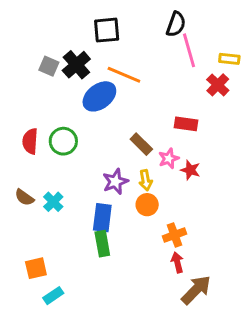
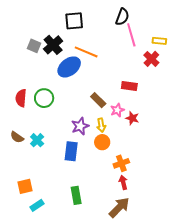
green rectangle: (102, 244) -> (76, 195), moved
brown arrow: (196, 290) -> (119, 207), moved

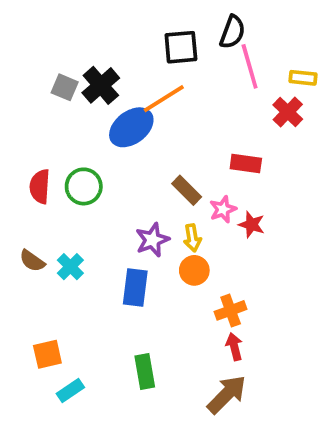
black square: (74, 21) -> (181, 47), moved
orange line: (86, 52) -> (164, 99), turned -55

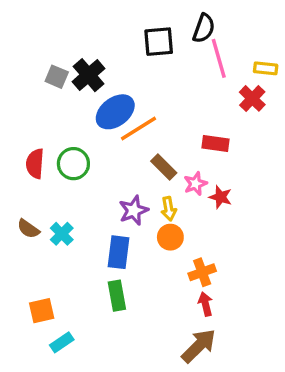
orange line: (164, 99) -> (139, 129), moved
green rectangle: (145, 371) -> (117, 296), moved

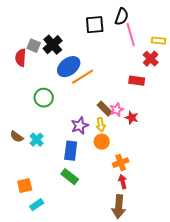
red rectangle: (215, 144) -> (137, 81), moved
red semicircle: (35, 164) -> (21, 58), moved
brown rectangle: (164, 167) -> (105, 109), moved
green rectangle: (117, 296) -> (70, 177), turned -42
brown arrow: (199, 346) -> (119, 207), turned 140

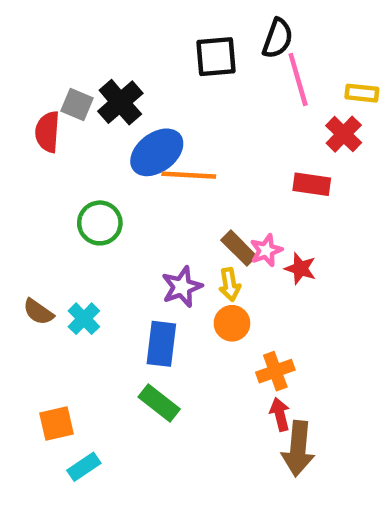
orange line: (83, 77) -> (189, 175), turned 35
brown arrow: (119, 207) -> (298, 449), moved

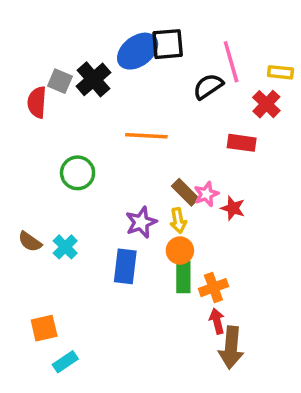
black semicircle: (278, 38) -> (208, 86), moved, turned -144
blue ellipse: (157, 152) -> (138, 51), moved
green rectangle: (159, 403) -> (183, 277), moved, turned 52

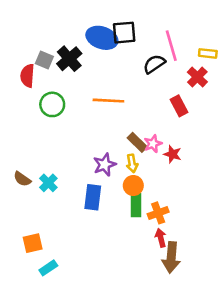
blue ellipse: (138, 51) -> (102, 38), turned 56
red rectangle: (242, 143) -> (179, 106), turned 54
green circle: (78, 173) -> (52, 104), moved

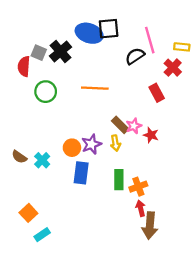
orange circle: (133, 186) -> (72, 148), moved
orange square: (33, 243) -> (28, 213), turned -30

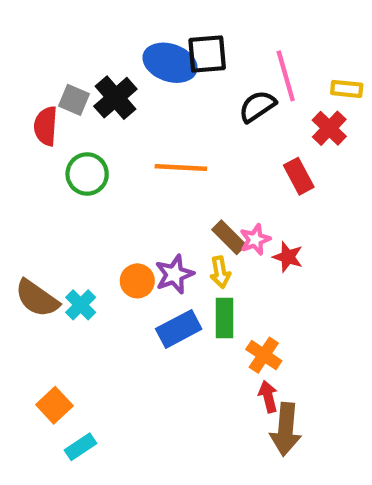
brown semicircle: (19, 157) -> (37, 298), size x1.5
blue rectangle: (81, 173) -> (179, 329), moved, turned 55
green rectangle: (119, 180) -> (225, 318), moved
orange cross: (138, 187) -> (264, 355), turned -36

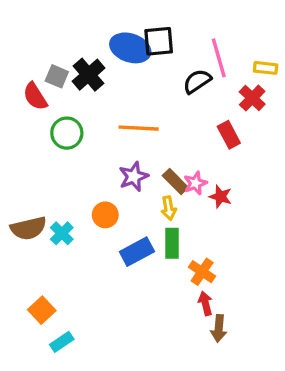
red semicircle: (46, 126) -> (35, 96), turned -36
purple star: (174, 274) -> (134, 176), moved
brown semicircle: (37, 298) -> (28, 228), turned -48
brown arrow: (286, 429) -> (219, 328), size x0.7

